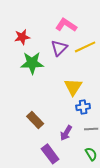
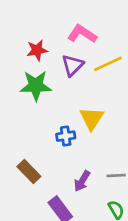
red star: (22, 37) -> (37, 50), moved
blue cross: (83, 107) -> (66, 136), moved
brown rectangle: (35, 120) -> (29, 171), moved

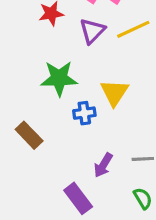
green star: (36, 86) -> (59, 78), moved
brown rectangle: (29, 171) -> (29, 135), moved

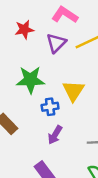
purple arrow: (103, 165) -> (55, 135), moved

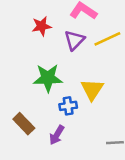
purple arrow: (55, 135) -> (57, 135), moved

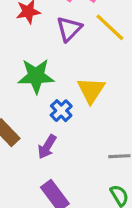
yellow line: (107, 39) -> (110, 27), turned 68
blue cross: (68, 106) -> (61, 111), turned -36

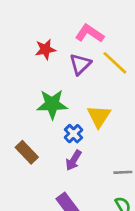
purple arrow: (47, 147) -> (73, 160), moved

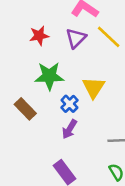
red star: (45, 49) -> (39, 36), moved
brown rectangle: (27, 152) -> (25, 109), moved

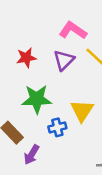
blue cross: (70, 104) -> (57, 127), turned 30
purple arrow: (70, 129) -> (32, 155), moved

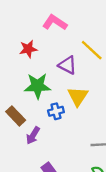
pink L-shape: (73, 30) -> (55, 22), moved
purple triangle: (64, 60) -> (68, 65), moved, turned -48

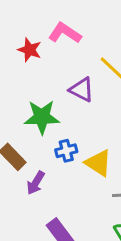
red star: (28, 49) -> (30, 50), moved, turned 30
yellow triangle: (78, 96) -> (98, 163), moved, turned -30

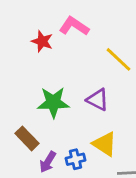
purple triangle: (82, 90) -> (98, 100), moved
blue cross: (66, 151) -> (75, 159), moved

